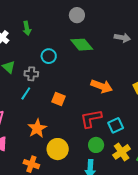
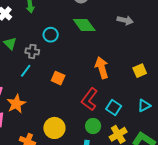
orange arrow: (102, 86) -> (102, 68), turned -130
red L-shape: (91, 119) -> (90, 99), turned -45
cyan square: (116, 125) -> (114, 108), turned -35
orange star: (37, 128) -> (16, 104), moved

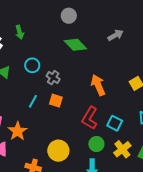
gray arrow: (125, 20) -> (116, 35), turned -35
cyan circle: (51, 35) -> (32, 65), moved
gray cross: (32, 51) -> (53, 78), moved, turned 32
cyan line: (26, 71) -> (33, 101), moved

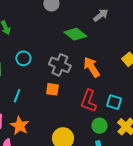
green diamond: (75, 45) -> (75, 34), moved
gray cross: (53, 78) -> (60, 65), moved, size x1.5
cyan line: (33, 101) -> (17, 96), moved

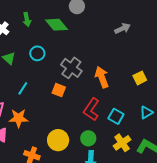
green diamond: (75, 34) -> (57, 25), moved
orange star: (20, 126) -> (19, 118), turned 30
green circle: (99, 126) -> (88, 138), moved

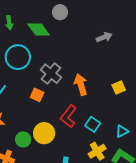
cyan circle: (37, 53) -> (18, 57), size x1.6
cyan triangle: (146, 113) -> (122, 131), moved
green circle: (88, 138) -> (23, 139), moved
yellow circle: (58, 140) -> (44, 133), moved

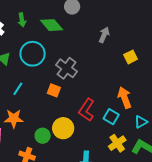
gray arrow: (104, 37) -> (104, 35), moved, turned -42
orange arrow: (81, 85) -> (125, 98), moved
yellow square: (119, 87) -> (131, 57), moved

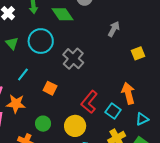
orange square: (54, 90) -> (50, 88), moved
yellow circle: (63, 128) -> (75, 126), moved

